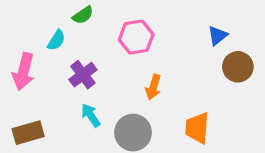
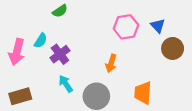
blue triangle: (218, 36) -> (158, 26), turned -35
pink hexagon: (136, 37) -> (126, 27), moved
cyan semicircle: (56, 40) -> (41, 40), moved

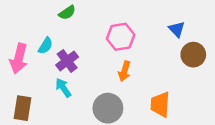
pink hexagon: (126, 27) -> (121, 37), moved
cyan arrow: (66, 84) -> (63, 88), moved
brown rectangle: (20, 96) -> (23, 108), turned -65

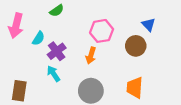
brown circle: (193, 55) -> (136, 46), moved
pink arrow: (19, 58) -> (16, 26), moved
orange arrow: (124, 71) -> (91, 56), moved

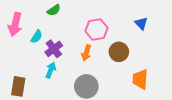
brown circle: (136, 46) -> (119, 52), moved
cyan arrow: (53, 74) -> (51, 70), turned 56
orange trapezoid: (135, 88) -> (140, 79), moved

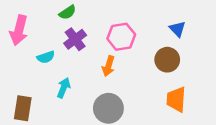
cyan semicircle: (37, 37) -> (46, 57), moved, turned 40
purple cross: (54, 49) -> (75, 39), moved
brown circle: (119, 52) -> (167, 60), moved

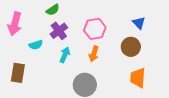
orange arrow: (108, 66) -> (94, 54), moved
cyan arrow: (64, 88) -> (65, 55), moved
brown rectangle: (23, 108) -> (18, 73), moved

